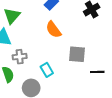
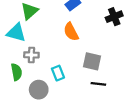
black line: (97, 72) -> (98, 84), moved

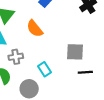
orange semicircle: (71, 32) -> (35, 29), moved

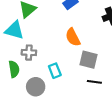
orange semicircle: (35, 29) -> (73, 37), moved

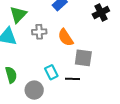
gray cross: (29, 53) -> (39, 32), moved
black line: (94, 82) -> (72, 79), moved

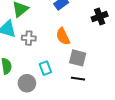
gray cross: (39, 32) -> (29, 38), moved
black line: (72, 79) -> (78, 79), moved

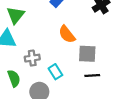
gray cross: (29, 38) -> (32, 58), moved

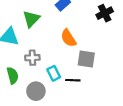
green triangle: (16, 15) -> (31, 19), moved
black line: (92, 75) -> (73, 80), moved

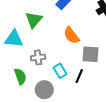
black line: (73, 80) -> (79, 76), turned -64

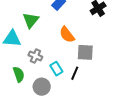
gray cross: (38, 57) -> (35, 56), turned 32

